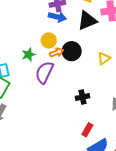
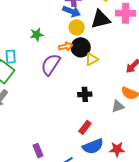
yellow circle: (49, 40) -> (77, 27), moved
green star: (29, 55) -> (37, 35), moved
yellow triangle: (104, 58) -> (92, 59), moved

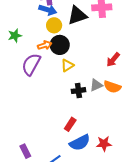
yellow triangle: (92, 59) -> (67, 65), moved
black cross: (85, 94) -> (78, 91), moved
gray triangle: (118, 106) -> (96, 85), moved

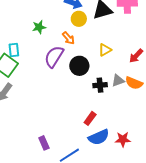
orange arrow: (45, 45) -> (68, 38), turned 64
black circle: (60, 45) -> (79, 66), moved
yellow triangle: (67, 65) -> (105, 50), moved

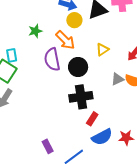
orange arrow: (68, 38) -> (65, 40), size x1.5
purple semicircle: (54, 57) -> (52, 59), turned -40
black cross: (100, 85) -> (81, 97), moved, size x1.6

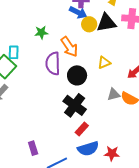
yellow circle: (74, 20) -> (89, 24), moved
black cross: (81, 97) -> (75, 105), turned 35

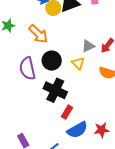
purple semicircle: (53, 63) -> (27, 69), moved
yellow triangle: (104, 63) -> (78, 63), moved, turned -40
gray triangle: (114, 94) -> (88, 46), moved

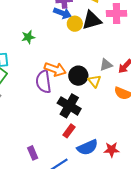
orange arrow: (38, 34) -> (55, 69), moved, turned -30
black circle: (52, 61) -> (78, 76), moved
red rectangle: (67, 112) -> (69, 131), moved

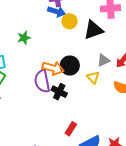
black triangle: (92, 20) -> (93, 30), moved
black circle: (78, 76) -> (70, 65), moved
black cross: (69, 106) -> (59, 92), moved, size x0.7

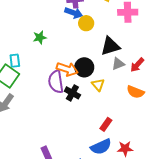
black triangle: (93, 30) -> (110, 46), moved
yellow triangle: (93, 77) -> (98, 85), moved
red rectangle: (71, 129) -> (106, 124), moved

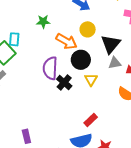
yellow circle: (86, 23) -> (88, 29), moved
black triangle: (110, 46) -> (111, 44), turned -45
orange arrow: (67, 69) -> (66, 41), moved

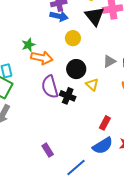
orange arrow: (66, 41) -> (42, 58), moved
black triangle: (111, 44) -> (94, 16), moved
purple rectangle: (26, 136) -> (48, 150), moved

